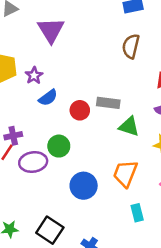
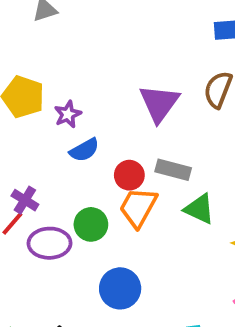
purple triangle: (51, 30) -> (159, 103), moved
purple cross: (13, 136) -> (25, 200), turned 36
orange trapezoid: (125, 173) -> (138, 207), moved

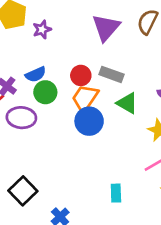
blue semicircle: (84, 150) -> (36, 74), moved
green circle: (91, 224) -> (45, 92), moved
blue circle: (120, 288) -> (89, 121), moved

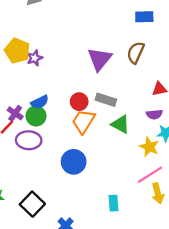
purple star: (42, 30) -> (35, 58), moved
green circle: (45, 92) -> (36, 116), moved
blue circle: (89, 121) -> (74, 162), moved

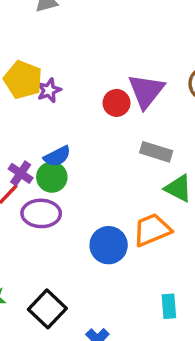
red circle: (79, 102) -> (117, 103), moved
orange trapezoid: (83, 121) -> (152, 230), moved, turned 36

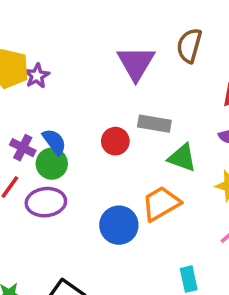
red circle: (117, 103) -> (115, 141), moved
blue semicircle: (57, 156) -> (54, 142), turned -92
purple cross: (21, 173) -> (23, 148), moved

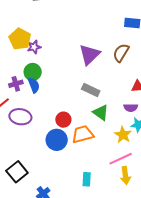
red circle: (115, 141) -> (63, 120), moved
purple cross: (23, 148) -> (16, 84), turned 32
green circle: (52, 164) -> (33, 72), moved

